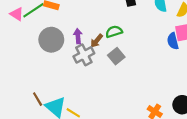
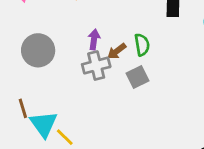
green semicircle: (114, 32) -> (142, 45), turned 84
gray circle: (51, 40) -> (38, 50), moved

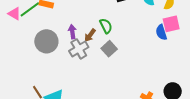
gray circle: (38, 50) -> (46, 41), moved

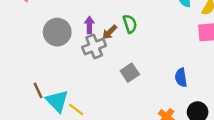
blue semicircle: (161, 32) -> (181, 78), moved
gray square: (109, 49) -> (130, 73), moved

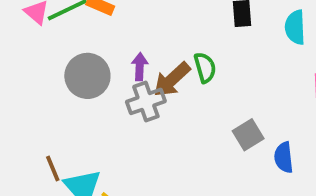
brown arrow: (110, 32) -> (172, 80), size x1.5
gray square: (130, 73) -> (248, 135), moved

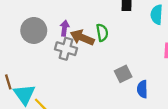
brown arrow: (172, 80) -> (82, 38), turned 60
gray cross: (146, 101) -> (66, 49), turned 30

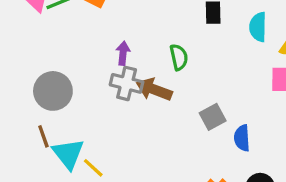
gray circle: (34, 30) -> (53, 91), moved
brown arrow: (82, 38) -> (154, 89), moved

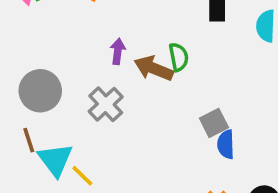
gray cross: (127, 83) -> (106, 104), moved, turned 32
brown arrow: (154, 89) -> (154, 68), moved
blue semicircle: (242, 138) -> (226, 144), moved

